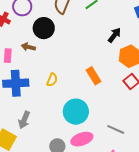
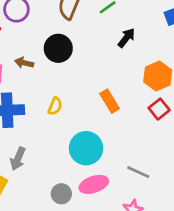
black circle: (44, 28) -> (58, 48), moved
black arrow: (114, 35) -> (126, 38), moved

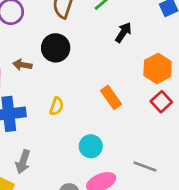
cyan circle: (86, 148) -> (91, 146), size x0.7

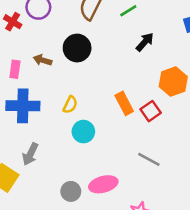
red square: (161, 102) -> (151, 111), moved
cyan circle: (91, 146) -> (83, 132), moved
gray line: (145, 167) -> (149, 159), moved

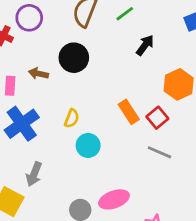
blue cross: (23, 106) -> (22, 124), turned -32
gray line: (149, 159) -> (160, 152), moved

